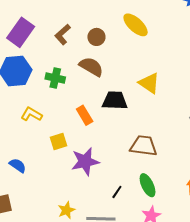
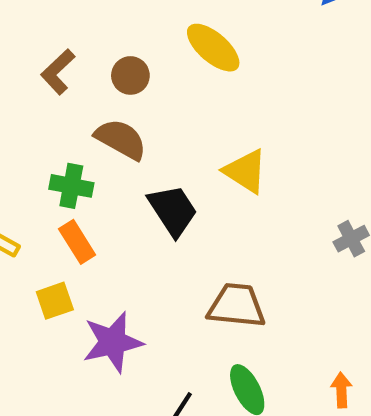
green cross: (55, 78) -> (71, 186), moved
black trapezoid: (115, 101) -> (173, 210), turned 56
orange rectangle: (85, 115) -> (77, 242), moved

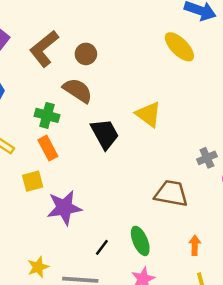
yellow ellipse: (213, 48) -> (179, 47), moved
brown L-shape: (58, 72) -> (44, 49), size x1.4
brown trapezoid: (236, 306) -> (171, 193), moved

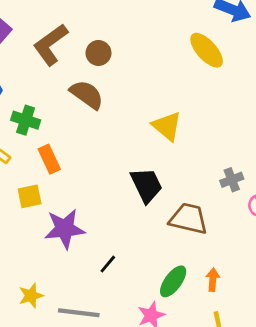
green cross: (47, 115) -> (26, 120), moved
black trapezoid: (105, 134) -> (146, 185), moved
green ellipse: (140, 241) -> (173, 281), moved, turned 56
black line: (102, 247) -> (108, 264), moved

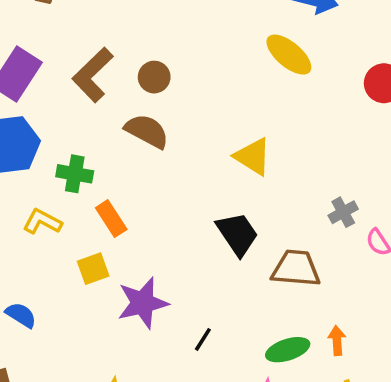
green ellipse: (173, 281) -> (288, 350), turned 44

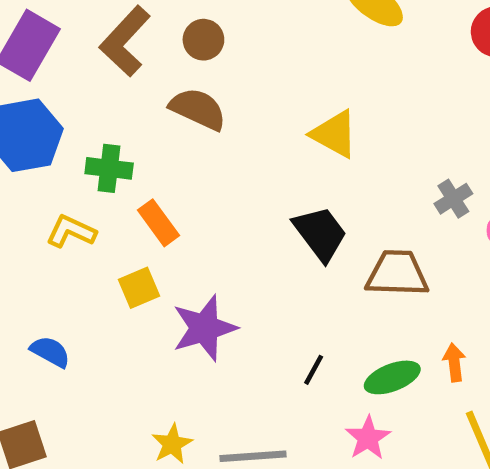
black line: (203, 339) -> (314, 370), moved

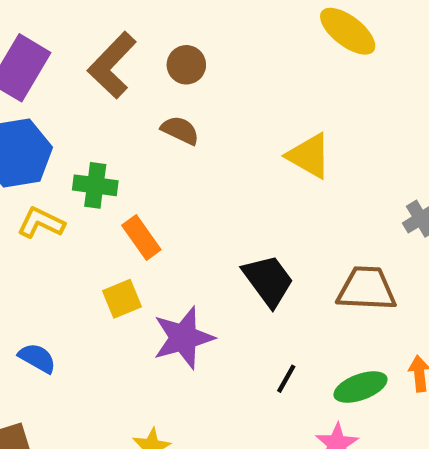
brown semicircle: (198, 109) -> (180, 130), size x0.7
yellow L-shape: (71, 231) -> (41, 223), moved
black trapezoid: (320, 234) -> (268, 281), moved

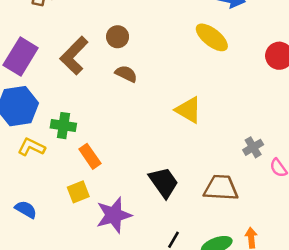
brown circle: (186, 65) -> (118, 37), moved
brown semicircle: (180, 130) -> (126, 74), moved
blue semicircle: (37, 358) -> (26, 209), moved

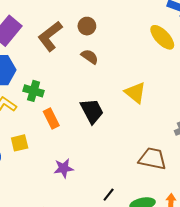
black trapezoid: (164, 182) -> (92, 111), moved
yellow square: (78, 192) -> (20, 143), moved
purple star: (114, 215) -> (64, 168), size x0.7

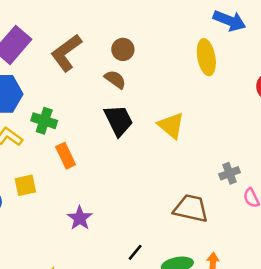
brown circle: (87, 26) -> (123, 49), moved
yellow ellipse: (162, 37) -> (206, 57), turned 32
black trapezoid: (92, 111) -> (119, 120), moved
purple star: (64, 168) -> (80, 218), turned -30

